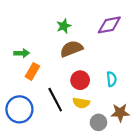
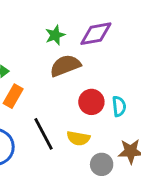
purple diamond: (109, 25) -> (96, 34), moved
red circle: (80, 80) -> (91, 102), moved

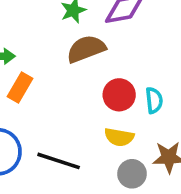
black line: (44, 134) -> (59, 161), moved, turned -44
yellow semicircle: (78, 138) -> (119, 137), moved

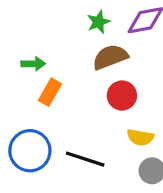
red circle: (119, 95) -> (122, 96), moved

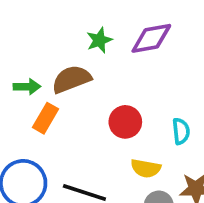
brown semicircle: (110, 57) -> (71, 79), moved

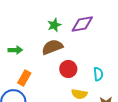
brown semicircle: (71, 79) -> (52, 47), moved
orange rectangle: (45, 118) -> (24, 78), moved

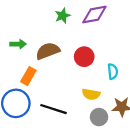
brown semicircle: (52, 47) -> (48, 51), moved
red circle: (68, 69) -> (84, 57), moved

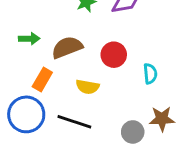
yellow semicircle: (91, 94) -> (87, 87), moved

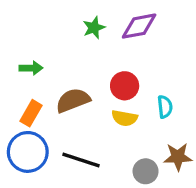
brown semicircle: (67, 47) -> (73, 100), moved
orange rectangle: (42, 79) -> (31, 113), moved
yellow semicircle: (87, 87) -> (125, 118), moved

